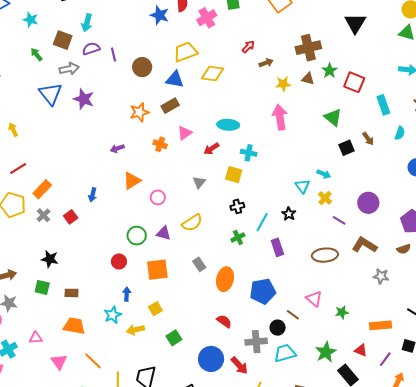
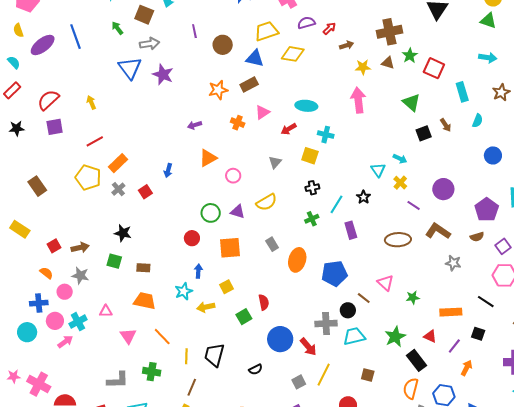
purple semicircle: (91, 49) -> (306, 23), moved
red semicircle: (224, 321) -> (264, 302), moved, turned 42

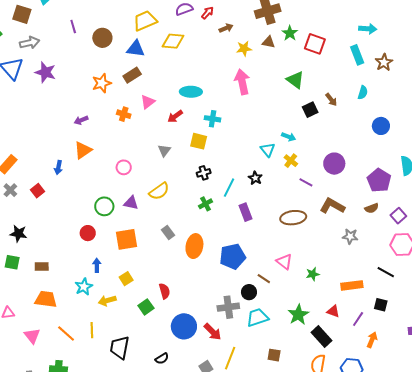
cyan rectangle: (462, 92) -> (357, 55), moved
orange triangle: (208, 158) -> (83, 150), moved
yellow line: (186, 356) -> (92, 330), moved

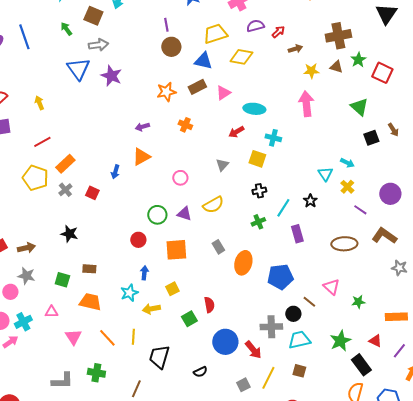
purple line: (73, 26) -> (166, 25), moved
pink triangle: (148, 102) -> (223, 93), moved
red square: (38, 191) -> (92, 193), turned -32
green square: (12, 262) -> (62, 280), moved
brown square: (274, 355) -> (299, 371), moved

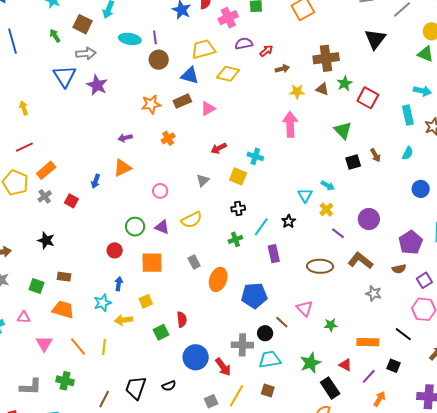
cyan ellipse: (254, 109) -> (130, 39), moved
orange cross: (185, 125) -> (168, 138), turned 32
black trapezoid: (159, 357) -> (136, 388), moved

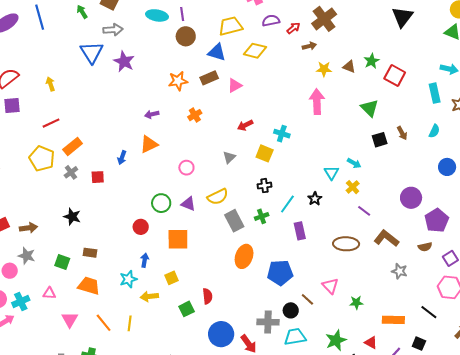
brown cross: (326, 58) -> (324, 19), moved, turned -30
red square: (71, 201) -> (98, 177), turned -32
purple circle: (369, 219) -> (411, 198), moved
gray rectangle: (194, 262) -> (234, 221), moved, size x1.5

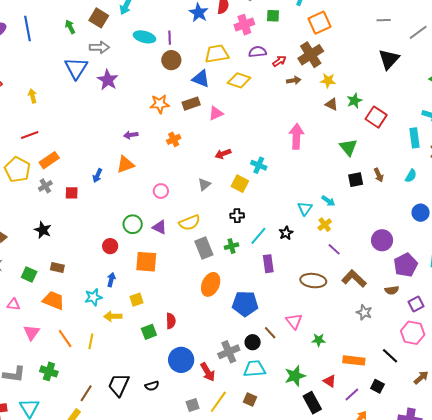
yellow star: (324, 69) -> (328, 81), moved
gray cross: (268, 322) -> (229, 352), turned -30

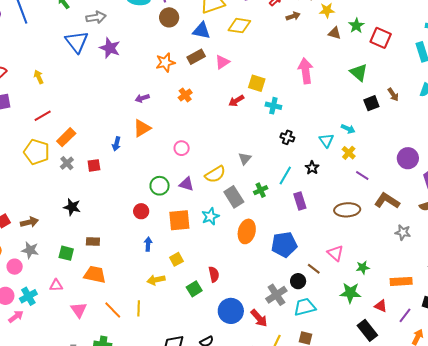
gray triangle: (204, 184) -> (245, 158), moved
yellow square: (240, 184) -> (257, 83), moved
black cross: (237, 216) -> (287, 137), moved, turned 32
cyan star: (93, 297) -> (210, 216), moved
green star: (295, 376) -> (350, 293), moved, turned 30

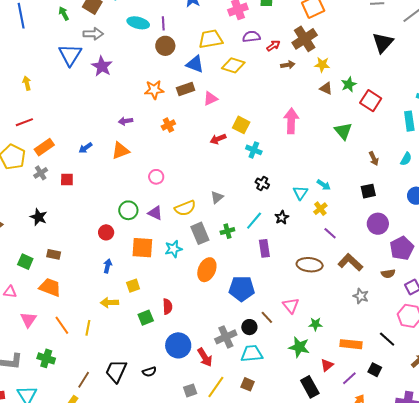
black square: (371, 103) -> (368, 191), moved
blue arrow: (116, 144) -> (86, 148), moved, turned 32
red triangle: (381, 306) -> (327, 365), turned 48

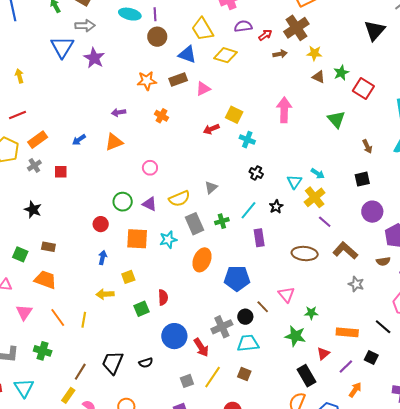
yellow trapezoid: (211, 39) -> (203, 29), turned -110
orange cross: (168, 125) -> (162, 116), turned -32
yellow cross: (320, 209) -> (315, 197), size x1.5

